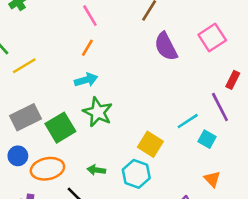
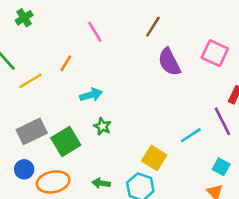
pink square: (212, 37) -> (215, 53), turned -32
orange line: (87, 48) -> (66, 63), moved
green star: (98, 112) -> (102, 126), size x0.6
cyan square: (207, 139) -> (221, 167), moved

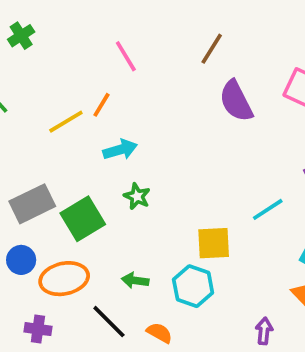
orange line: (66, 63) -> (101, 105), moved
yellow line: (30, 81) -> (66, 122), moved
yellow square: (154, 158) -> (214, 243), turned -35

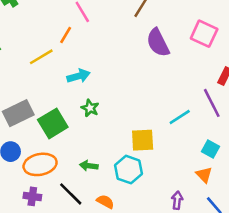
orange line: (101, 105) -> (66, 35), moved
purple cross: (38, 329) -> (32, 196), moved

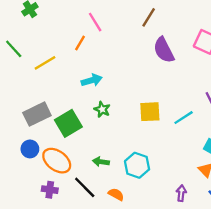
yellow line: (41, 57) -> (45, 63), moved
yellow square: (143, 140) -> (150, 112), moved
orange ellipse: (40, 164) -> (57, 161), turned 48

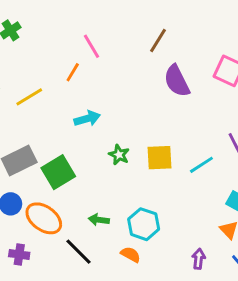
green star: (102, 109) -> (119, 155), moved
purple cross: (50, 190) -> (19, 255), moved
orange semicircle: (116, 194) -> (131, 255), moved

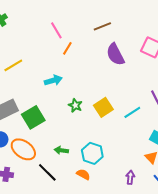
brown line: (158, 40) -> (102, 26), turned 36
orange line: (73, 72) -> (67, 48), moved
yellow square: (159, 158) -> (103, 107), turned -30

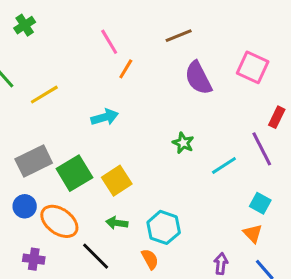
green star: (75, 105) -> (183, 143), moved
yellow square: (103, 107) -> (117, 181), moved
orange semicircle: (83, 174) -> (150, 259), turned 32

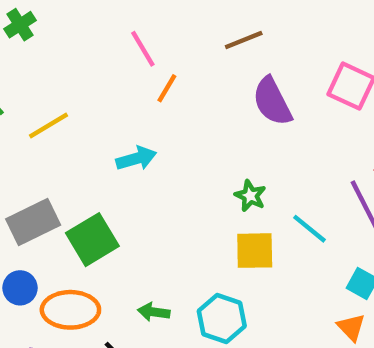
cyan line: (224, 166) -> (309, 229), turned 72
yellow square: (117, 181) -> (255, 251), moved, turned 32
orange ellipse: (59, 221) -> (70, 310), turned -36

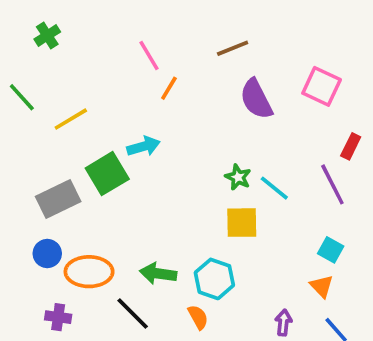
cyan line: (309, 229) -> (274, 188), moved
green square: (92, 240) -> (107, 174), moved
green arrow: (154, 312) -> (158, 273), size x1.4

